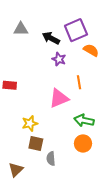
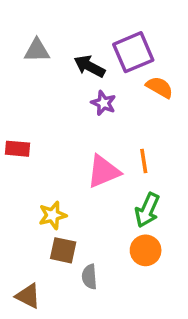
orange line: (79, 82) -> (144, 161), moved
green arrow: (84, 120) -> (147, 210), turned -78
brown triangle: (16, 170) -> (28, 296), turned -49

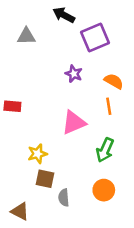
black arrow: (89, 66) -> (64, 15), moved
orange semicircle: (160, 87) -> (114, 81), moved
orange line: (144, 161) -> (109, 106), moved
orange circle: (146, 250) -> (104, 190), moved

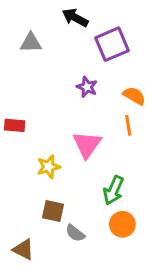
pink triangle: (74, 123) -> (87, 145), turned -32
green arrow: (105, 150) -> (114, 190), moved
yellow star: (37, 154) -> (49, 167), moved
gray semicircle: (64, 198) -> (75, 233), turned -48

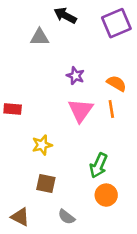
gray triangle: (31, 43) -> (39, 37), moved
purple square: (112, 44) -> (116, 23), moved
pink triangle: (87, 145) -> (81, 110), moved
gray semicircle: (75, 233) -> (66, 217), moved

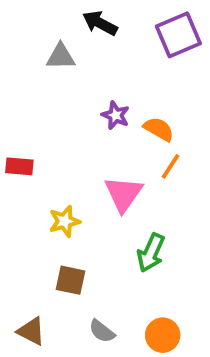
orange semicircle: (116, 83) -> (159, 129), moved
orange line: (111, 109) -> (171, 166), turned 42
pink triangle: (81, 110) -> (123, 194), moved
orange circle: (106, 195) -> (163, 335), moved

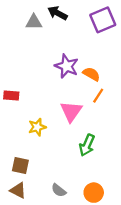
gray triangle: (61, 56) -> (34, 22), moved
purple star: (116, 115) -> (67, 66), size x1.5
brown square: (70, 280) -> (20, 165), moved

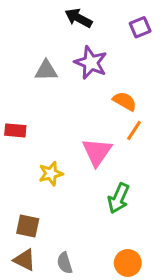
purple square: (103, 20) -> (140, 27), size x0.6
gray triangle: (34, 22) -> (46, 70), moved
purple star: (67, 66) -> (91, 63), moved
gray semicircle: (59, 190) -> (65, 263), moved, turned 35

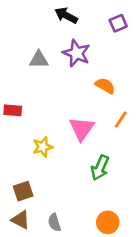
orange line: (134, 130) -> (121, 120), moved
brown square: (28, 226) -> (23, 191), turned -30

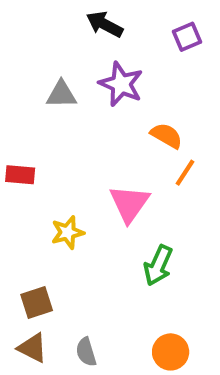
orange line: (121, 120) -> (185, 173), moved

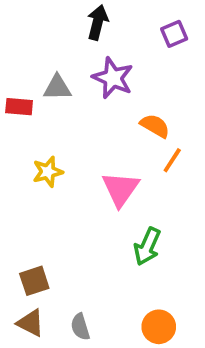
black arrow: (105, 24) -> (98, 22), turned 76
red rectangle: (20, 175) -> (19, 107), moved
yellow star: (68, 232) -> (48, 172), moved

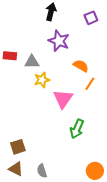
gray triangle: (57, 87) -> (32, 62), moved
yellow star: (48, 172) -> (42, 80), moved
orange circle: (159, 327) -> (95, 171), moved

